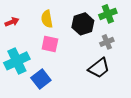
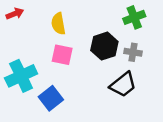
red arrow: (12, 22) -> (15, 14), moved
black hexagon: (83, 24) -> (104, 46), moved
gray cross: (107, 42) -> (133, 52), turned 32

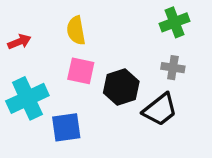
red arrow: (15, 14) -> (19, 42), moved
black hexagon: (104, 46) -> (121, 87), moved
blue square: (51, 98) -> (66, 127), turned 30

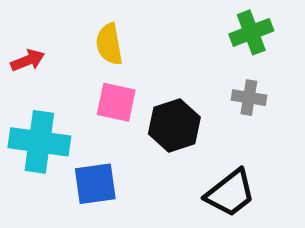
cyan cross: (27, 98) -> (39, 142), turned 33
black trapezoid: (160, 110) -> (230, 193), moved

